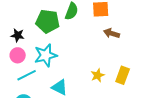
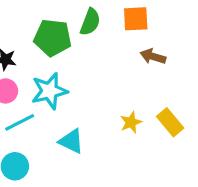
yellow rectangle: (123, 75) -> (170, 122), turned -60

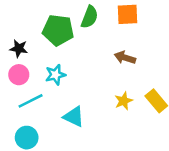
brown arrow: (153, 56) -> (125, 58), moved
cyan star: (49, 91) -> (55, 75), size x0.7

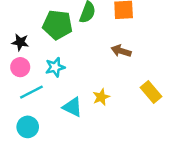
yellow star: (124, 101) -> (101, 97), moved

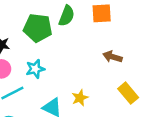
brown arrow: (121, 51) -> (112, 57), moved

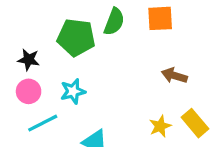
yellow star: (80, 98) -> (160, 126), moved

